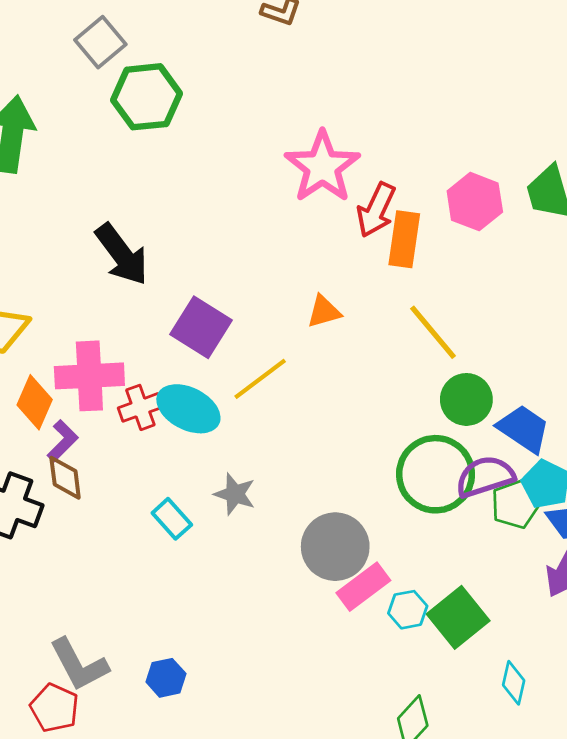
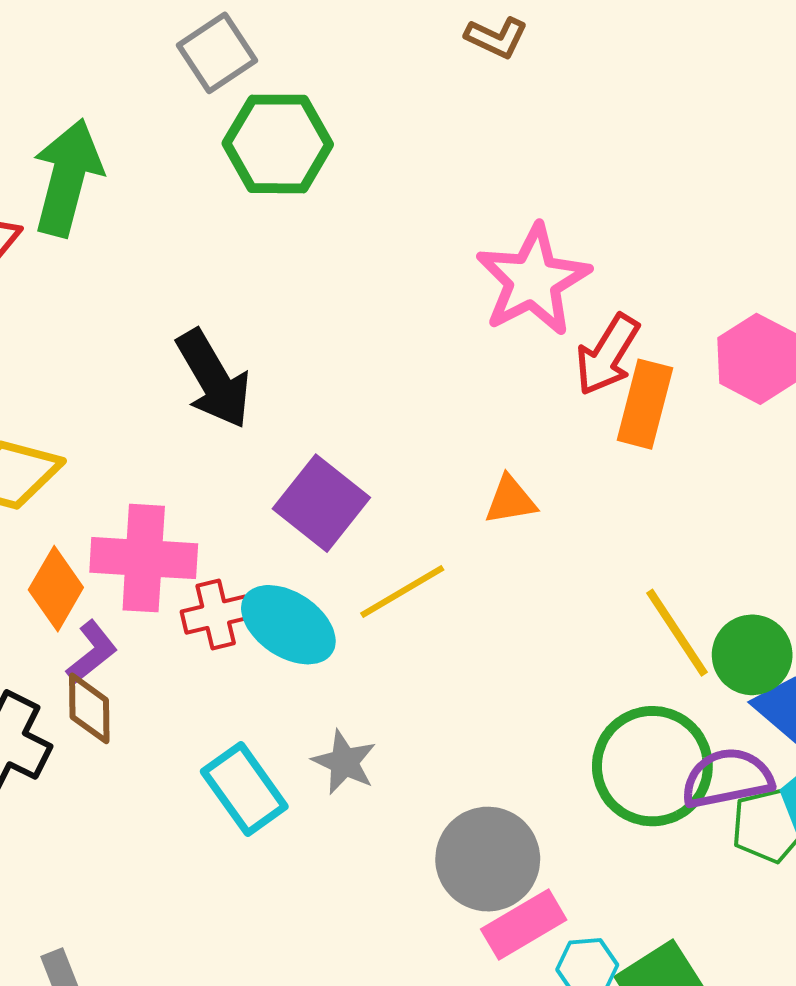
yellow line: (433, 332) -> (677, 633), moved
green circle: (466, 399) -> (752, 655), moved
cyan rectangle: (172, 519) -> (244, 789), size x1.4

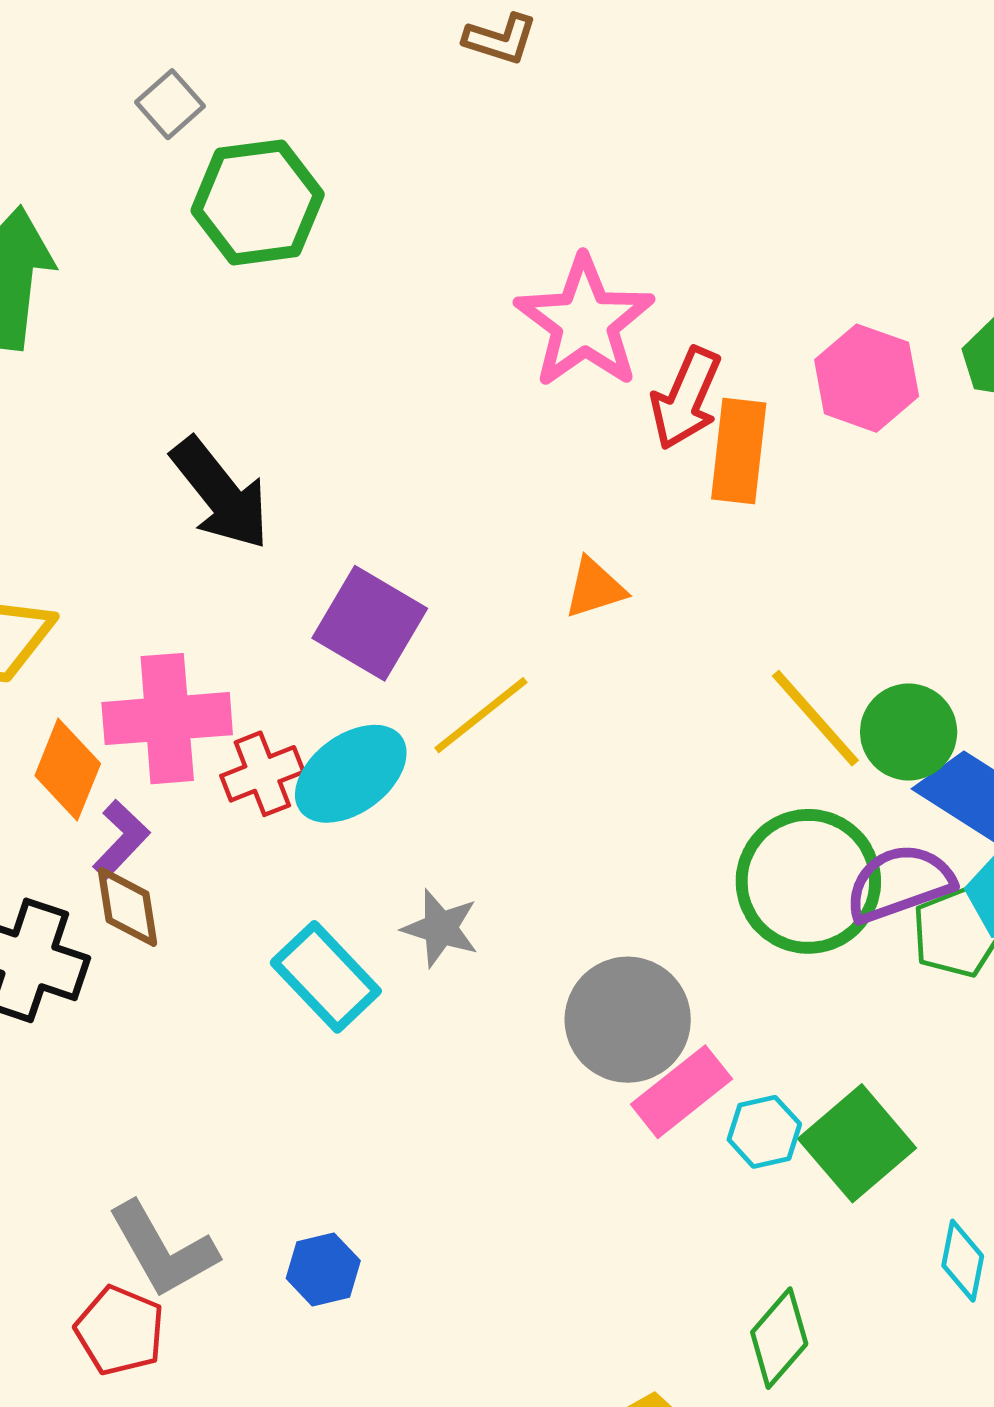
gray square: (217, 53) -> (170, 104), size x0.7
cyan ellipse: (288, 625) -> (351, 774), turned -62

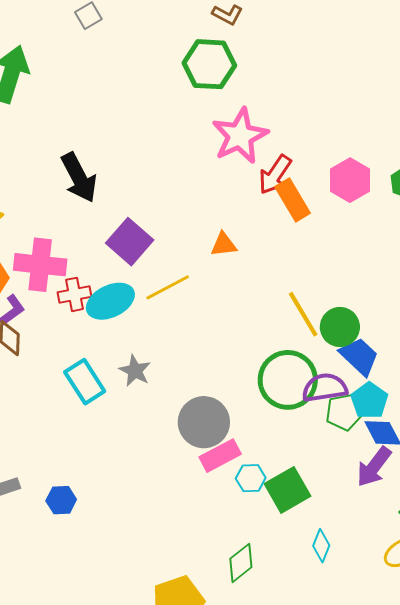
green hexagon: (258, 202) -> (209, 64), moved
orange rectangle: (739, 451) -> (293, 200), turned -48

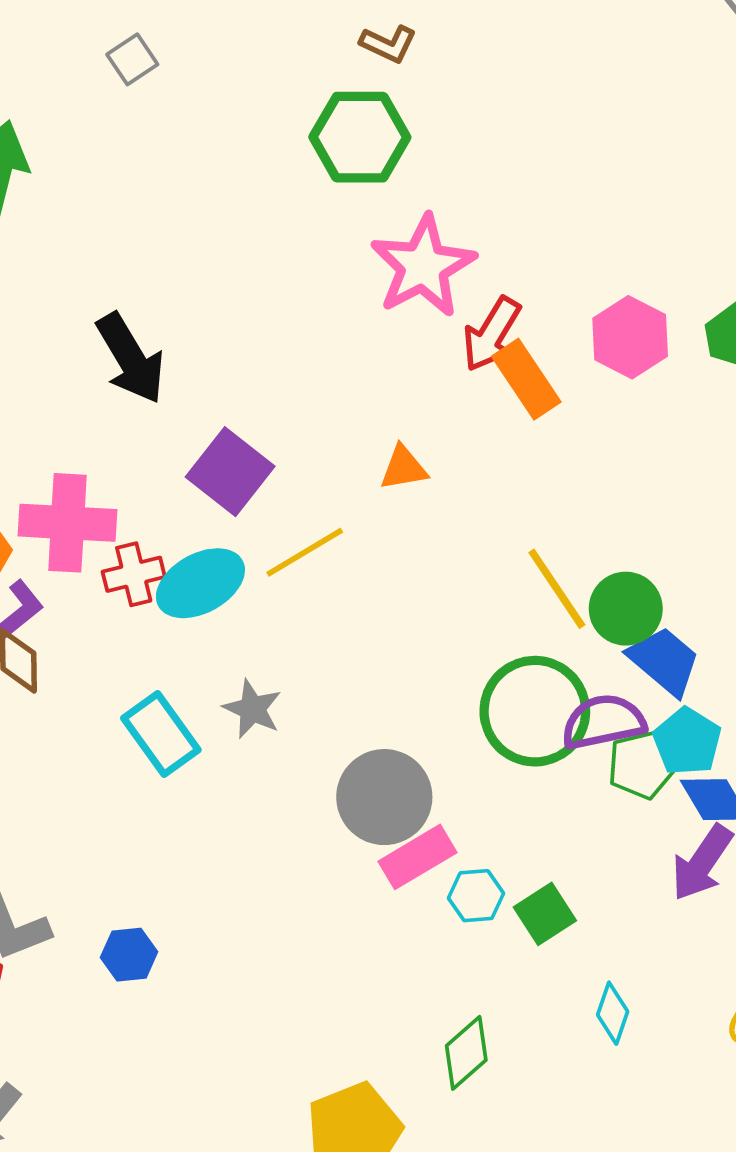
green square: (287, 490) -> (545, 914), size x0.7

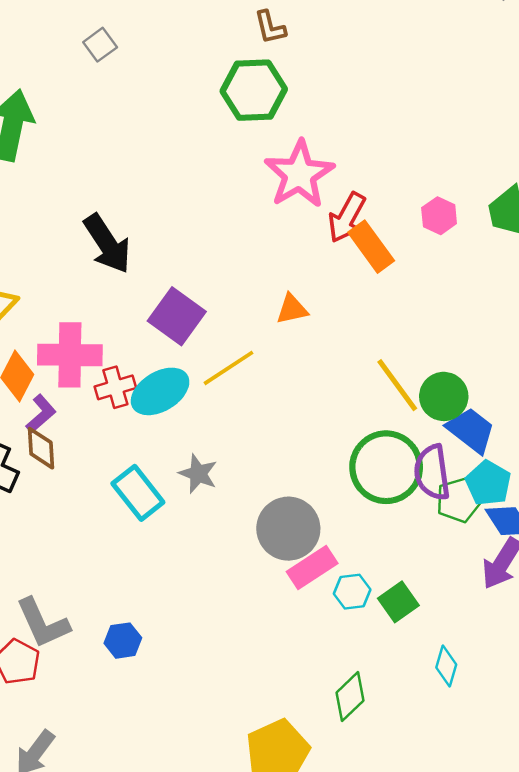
brown L-shape: (388, 44) -> (270, 27), turned 54
pink hexagon: (630, 337) -> (439, 216), size x0.7
purple semicircle: (603, 722) -> (432, 472), turned -84

